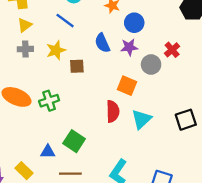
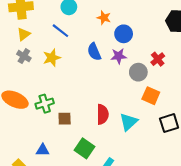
gray cross: (25, 49) -> (24, 56), turned 32
brown square: (77, 66) -> (65, 119), moved
orange square: (127, 86) -> (151, 96), moved
green square: (74, 141) -> (85, 148), moved

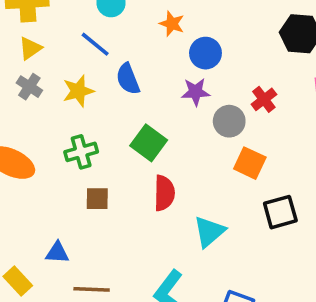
blue semicircle: (94, 52) -> (128, 79), moved
green cross: (45, 104) -> (81, 152), moved
cyan triangle: (129, 122) -> (209, 232), moved
green square: (85, 148) -> (149, 143), moved

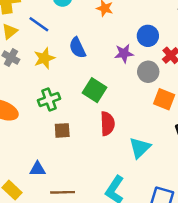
blue line: (95, 44) -> (39, 24), moved
blue circle: (205, 53) -> (148, 36), moved

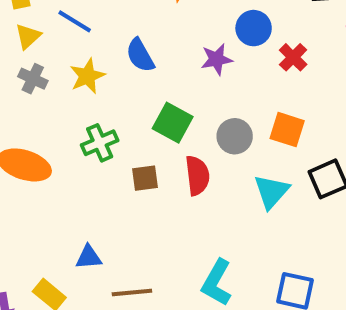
gray circle: (148, 72) -> (235, 136), moved
brown square: (62, 130) -> (145, 178), moved
cyan triangle: (140, 148) -> (271, 192), moved

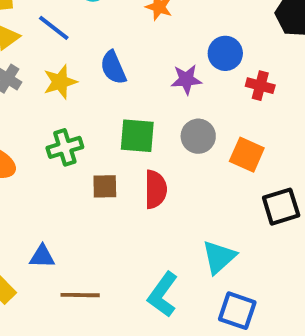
red cross: (293, 57) -> (260, 86), turned -36
green square: (173, 123) -> (137, 136), turned -30
gray circle: (235, 136) -> (198, 136), moved
cyan triangle: (271, 192) -> (219, 257), moved

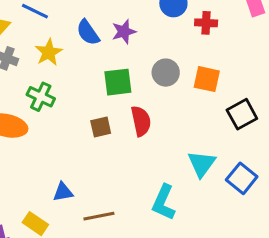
purple star: (186, 79) -> (124, 32), moved
green cross: (65, 147) -> (41, 97), moved, turned -36
blue square: (237, 311) -> (242, 178), moved, turned 32

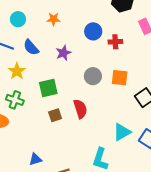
blue semicircle: (88, 32) -> (31, 47), moved
green square: (118, 82) -> (48, 88), moved
cyan triangle: (202, 164) -> (122, 132), turned 30

